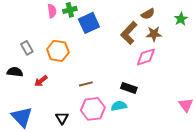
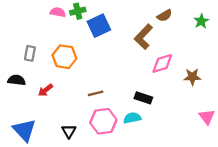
pink semicircle: (52, 11) -> (58, 12), turned -72
brown star: (154, 34) -> (192, 77), moved
gray rectangle: (27, 48) -> (30, 53), turned 40

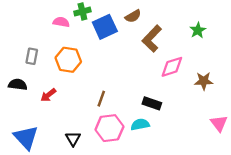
pink semicircle: (58, 12) -> (61, 22), moved
brown semicircle: (165, 16) -> (133, 16), moved
green star: (201, 21) -> (198, 30), moved
brown line: (96, 93) -> (101, 99), turned -56

